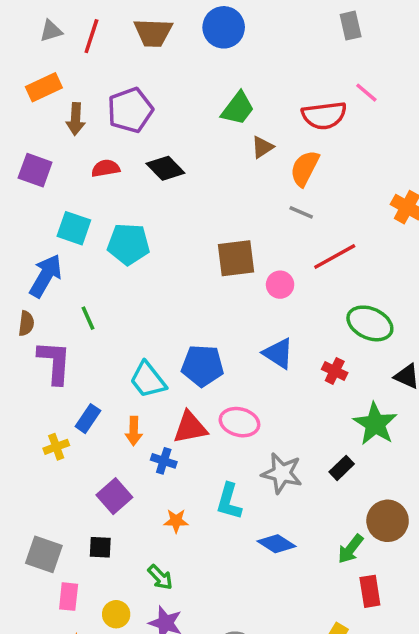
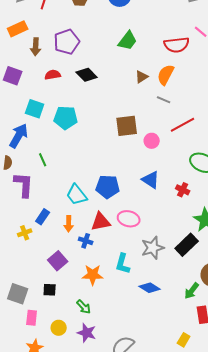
brown triangle: (262, 147) -> (142, 77), moved
black rectangle: (342, 468) -> (187, 245), size x1.6
gray star: (282, 473) -> (153, 248), turned -30
orange star: (176, 521) -> (93, 275), size x1.5

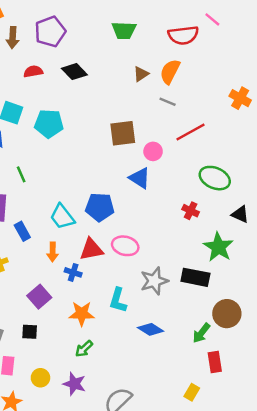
green trapezoid: (128, 41) -> (124, 30), turned 55
blue triangle: (151, 180) -> (140, 178), moved
blue rectangle: (43, 217) -> (22, 231), moved, turned -63
black rectangle: (187, 245) -> (195, 277), turned 55
green arrow: (84, 307) -> (84, 349), moved, turned 91

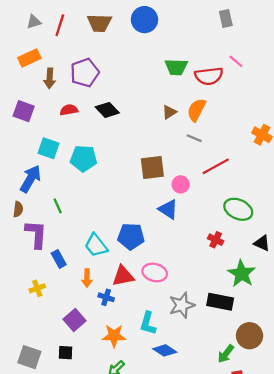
green trapezoid: (124, 30) -> (176, 67), moved
blue diamond: (151, 329) -> (165, 350), moved

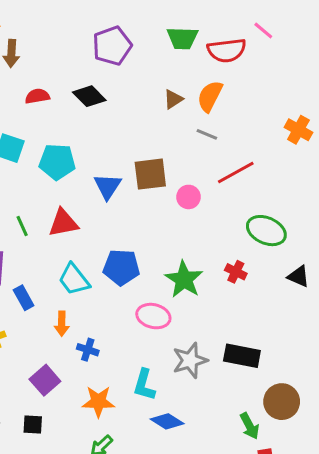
purple pentagon: (85, 73) -> (112, 46), moved
blue triangle: (168, 209) -> (108, 186), moved, turned 30
green star: (242, 274) -> (184, 279), moved
red triangle: (123, 276) -> (63, 223), moved
green arrow: (226, 354) -> (250, 426), turned -66

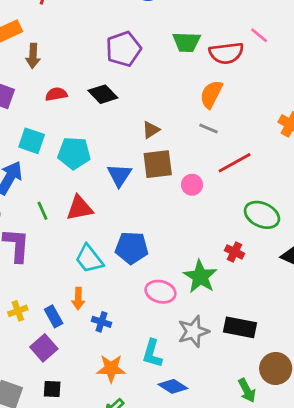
brown triangle: (173, 99) -> (151, 130), moved
green star: (184, 279) -> (200, 277), moved
blue rectangle: (24, 298) -> (54, 316), moved
purple square: (45, 380) -> (44, 348), moved

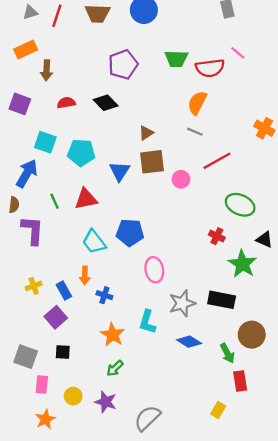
green star: (200, 277) -> (242, 264), moved
pink ellipse: (160, 292) -> (154, 270), turned 65
orange star: (111, 368) -> (113, 335), turned 30
blue diamond: (173, 386) -> (189, 342), moved

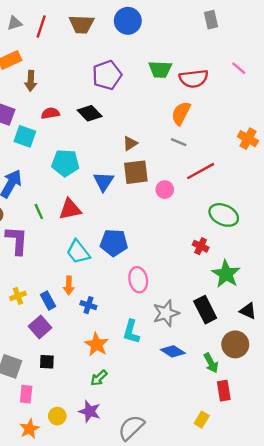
pink line: (238, 53) -> (239, 68), moved
cyan square: (45, 142) -> (25, 136), moved
black triangle: (264, 240) -> (248, 311), moved
black rectangle: (222, 300) -> (205, 310), turned 52
yellow circle: (73, 396) -> (57, 416), moved

